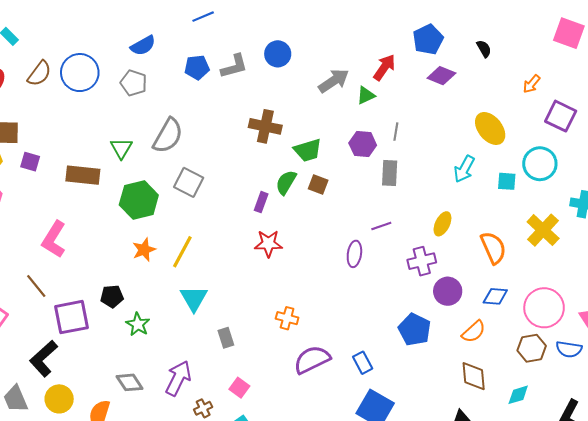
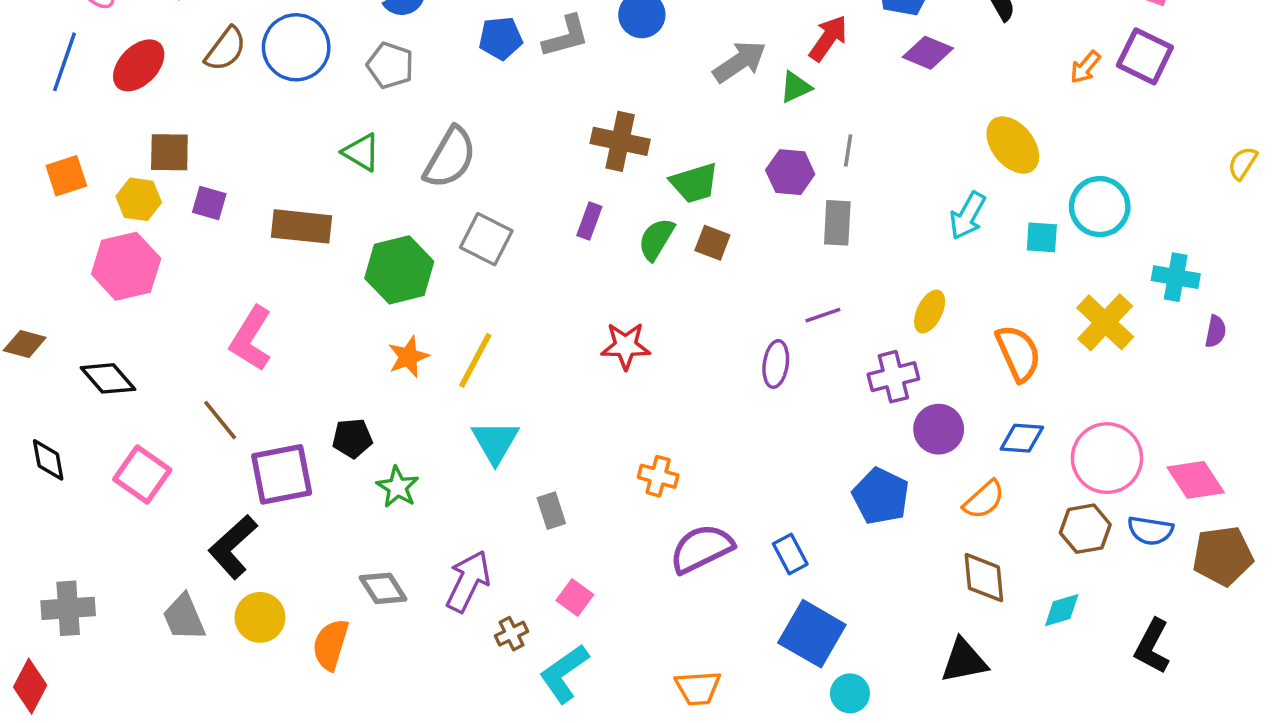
purple square: (561, 116) -> (1145, 56), moved
green triangle: (121, 148) -> (361, 152), moved, turned -30
purple rectangle: (261, 202) -> (589, 221), moved

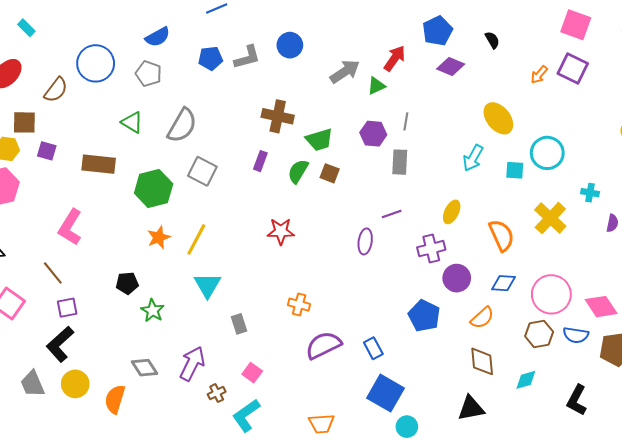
brown semicircle: (226, 49) -> (56, 90), moved
cyan cross: (1176, 277) -> (590, 193), size x0.7
purple square: (282, 474) -> (67, 308), moved, size x0.6

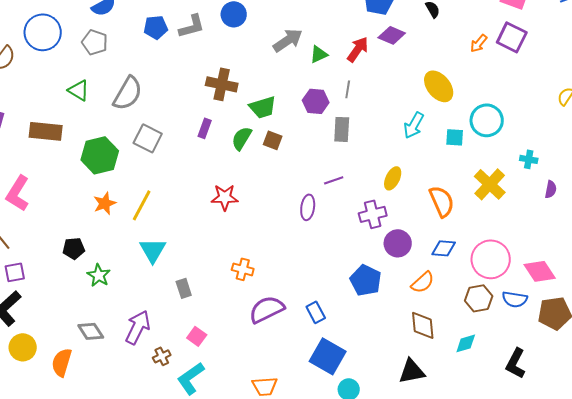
red arrow: (395, 58) -> (358, 49), moved

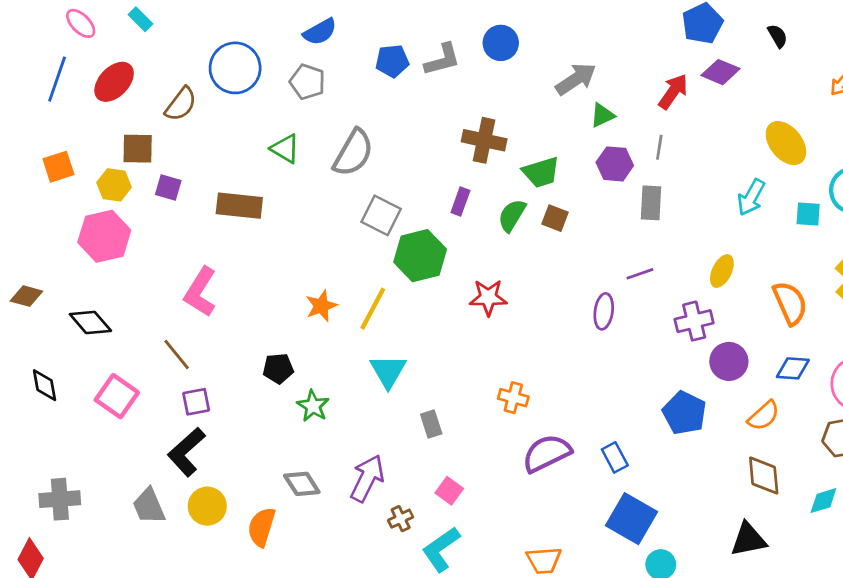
green triangle: (319, 54) -> (602, 115), moved
green hexagon: (100, 155) -> (420, 256), moved

